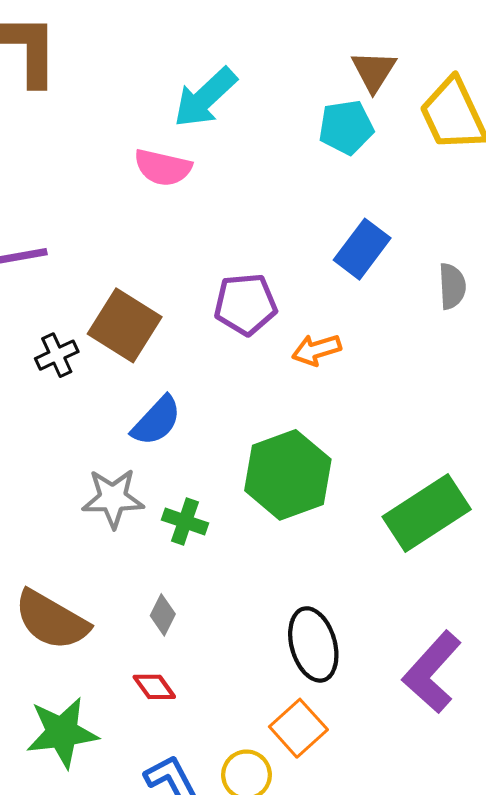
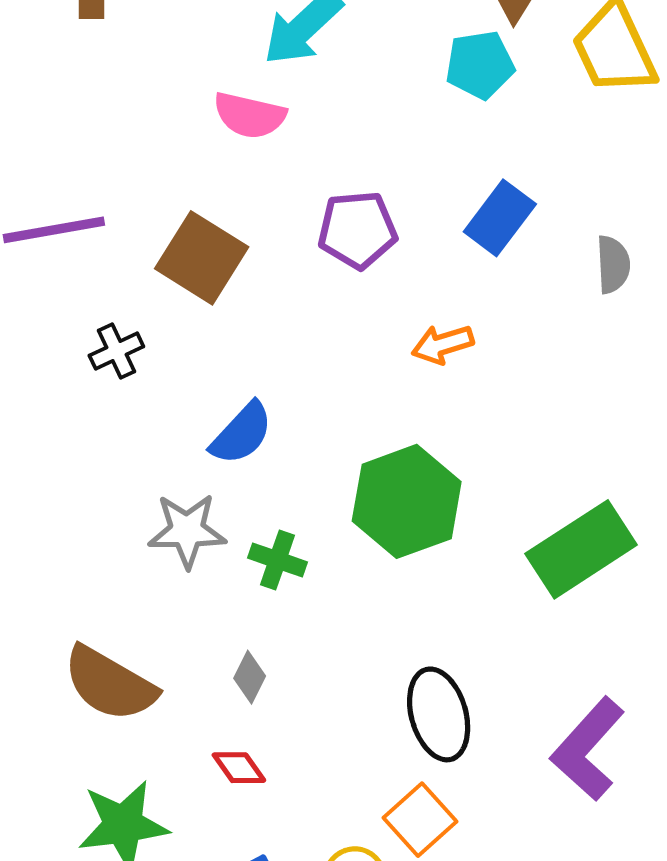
purple pentagon: (245, 304) -> (357, 230), moved
brown square: (125, 325) -> (202, 258), moved

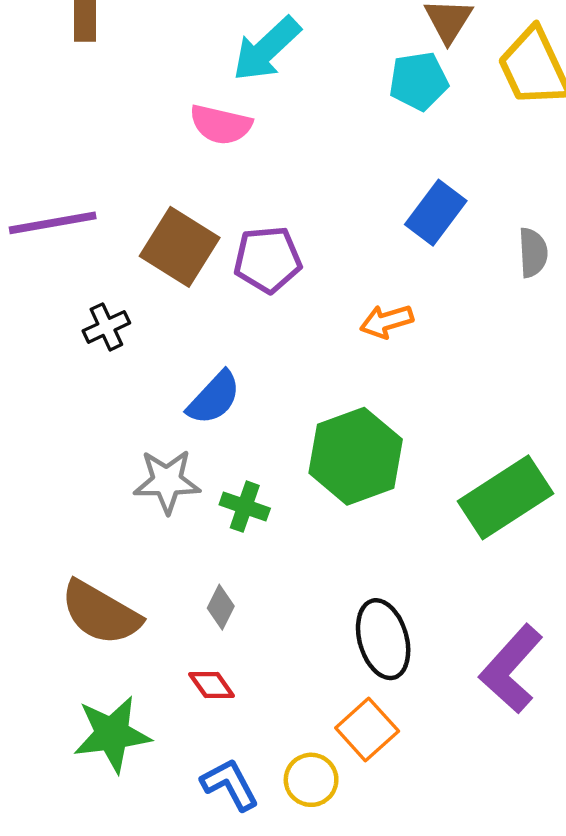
purple pentagon: (357, 230) -> (268, 259), moved

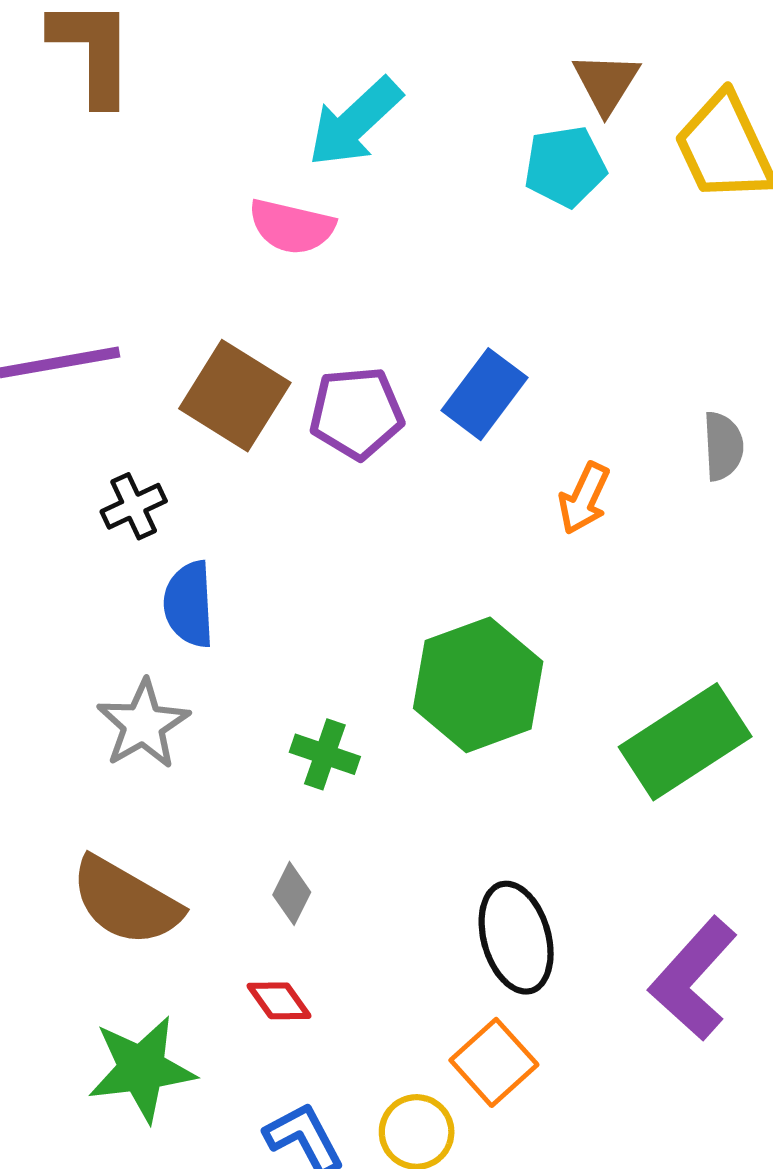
blue rectangle: (436, 213) -> (484, 394), moved
gray semicircle: (533, 253) -> (723, 446), moved
orange arrow: (387, 321) -> (584, 498), moved, turned -48
blue semicircle: (214, 398) -> (189, 604), moved, turned 134
gray star: (167, 481) -> (143, 724), moved, turned -30

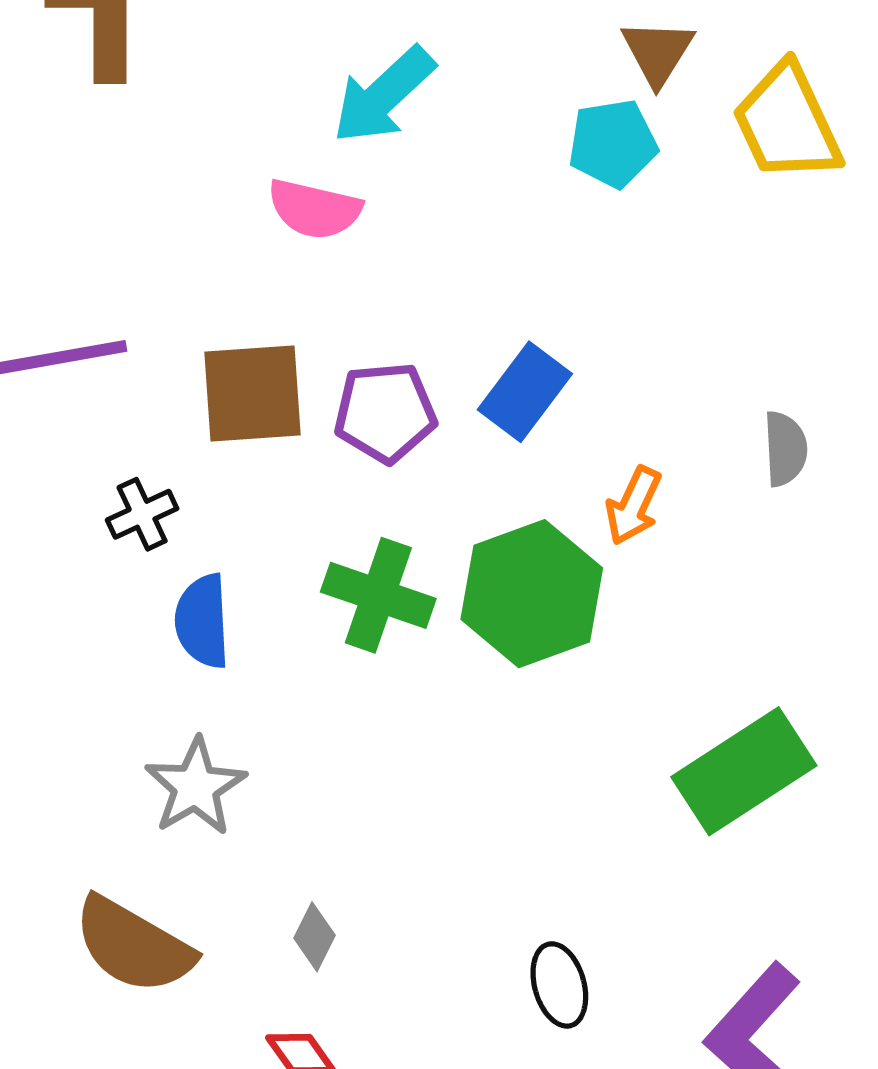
brown square: (235, 396) -> (252, 394), turned -36
green hexagon: (478, 685) -> (532, 594), moved
gray star: (143, 724) -> (196, 787), moved
green cross: (325, 754) -> (378, 595), moved, size x1.5
black ellipse: (516, 938) -> (559, 985), size x0.7

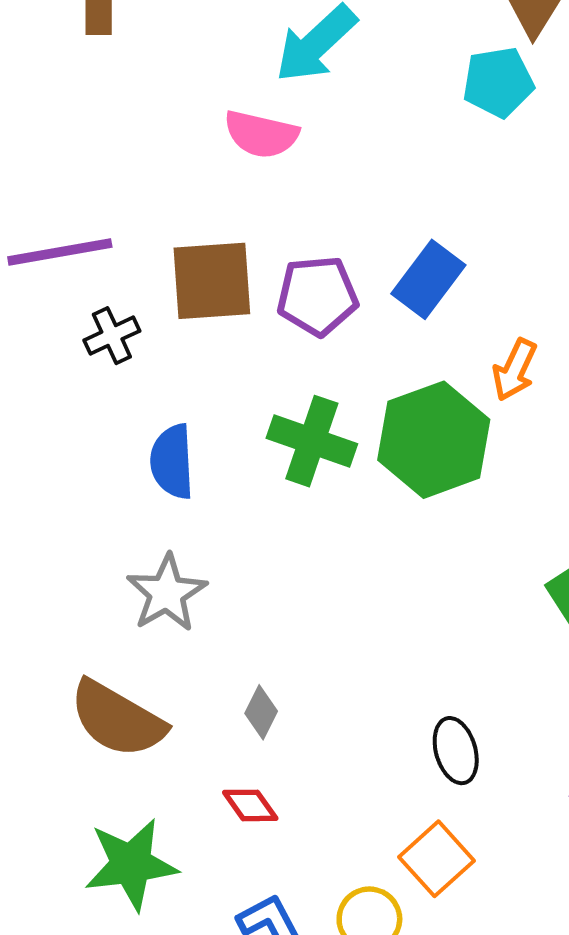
black cross: (142, 514) -> (112, 336), moved

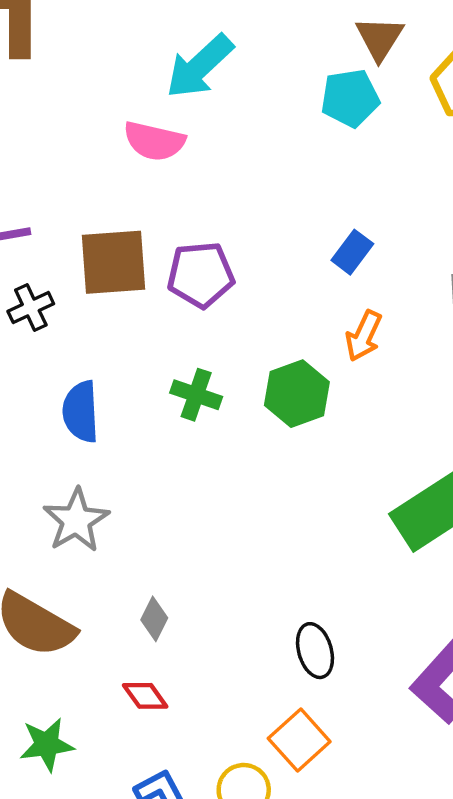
blue rectangle: (428, 279) -> (352, 252), moved, size x0.7
green hexagon: (434, 440) -> (297, 394), size x0.7
green cross: (312, 441) -> (196, 395), size x0.7
green star: (131, 864) -> (47, 745), size x0.7

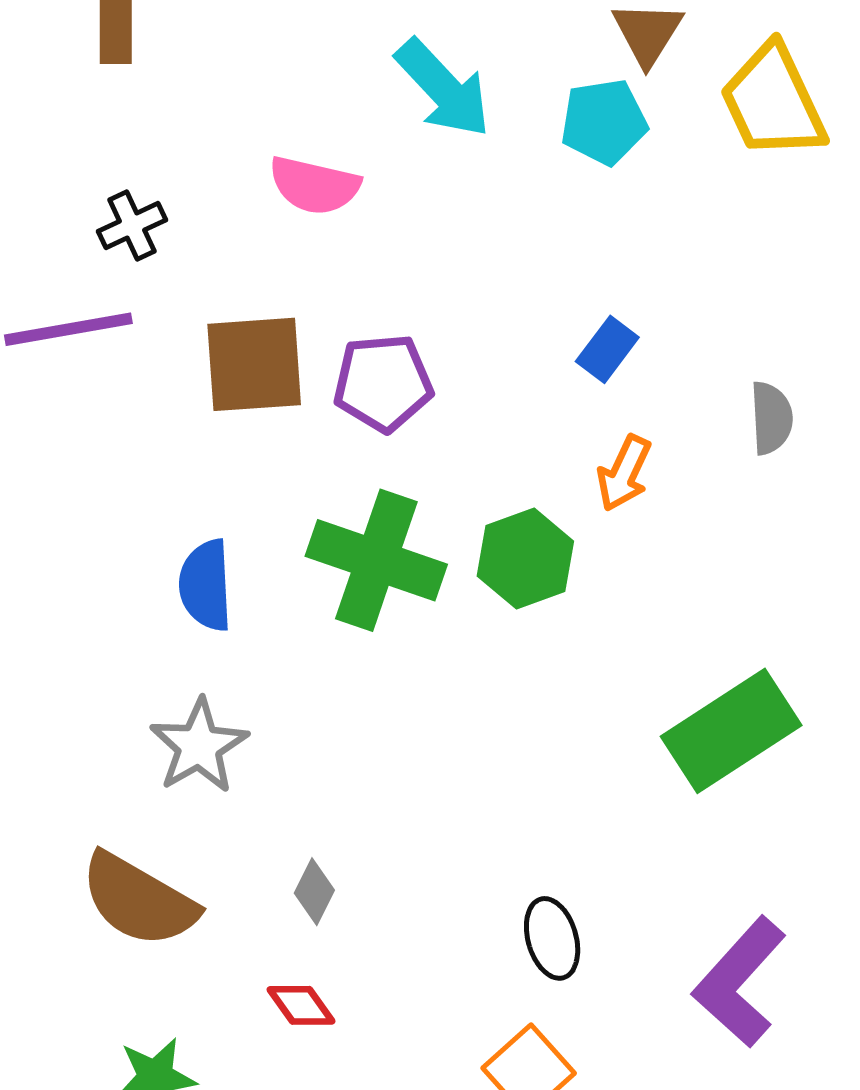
cyan arrow: (200, 66) -> (443, 88), moved, turned -90
black cross: (31, 308) -> (132, 226), moved
green cross: (196, 395) -> (376, 560), size x1.8

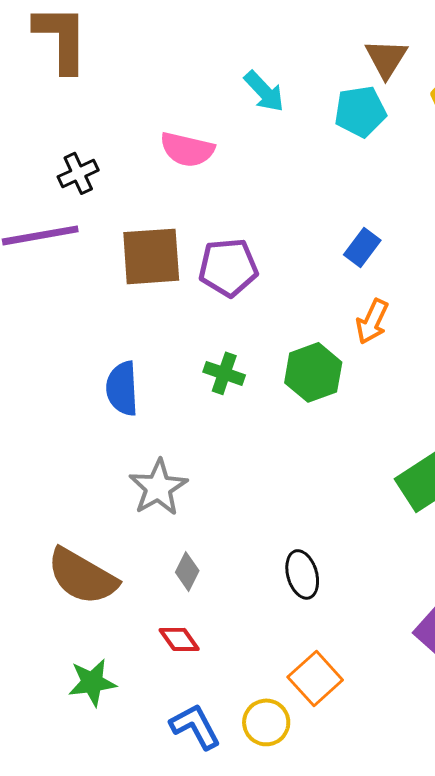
cyan arrow: (443, 88) -> (264, 91), size x0.7
green cross: (376, 560) -> (224, 373), size x0.5
gray star: (199, 746) -> (158, 487), moved
black ellipse: (552, 938) -> (302, 574), moved

